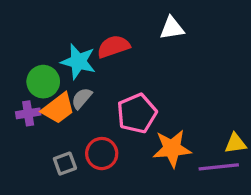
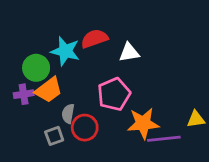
white triangle: (172, 28) -> (129, 53), moved
gray semicircle: (82, 98) -> (68, 114), moved, turned -30
purple line: (219, 167) -> (164, 139), moved

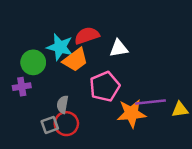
orange trapezoid: (49, 90) -> (75, 60), moved
red circle: (85, 128) -> (66, 124), moved
purple line: (164, 139) -> (151, 102), moved

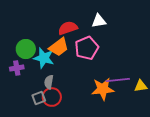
cyan star: (60, 47) -> (44, 58), moved
white triangle: (119, 48) -> (99, 21), moved
pink pentagon: (105, 87) -> (87, 48), moved

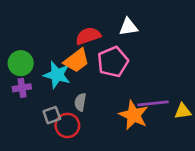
green circle: (26, 49) -> (21, 63), moved
gray semicircle: (49, 82) -> (80, 102), moved
orange star: (103, 89) -> (134, 115), turned 30
gray square: (39, 98) -> (52, 115), moved

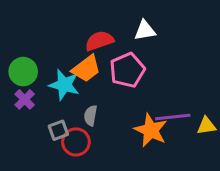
purple cross: (22, 88) -> (25, 99), turned -36

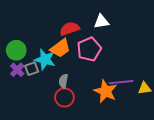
gray square: (58, 130) -> (32, 69), moved
red circle: (76, 142) -> (64, 97), moved

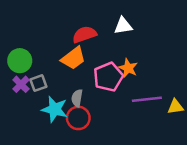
pink pentagon: (89, 49) -> (108, 77), moved
cyan star: (45, 59) -> (55, 109), moved
orange star: (106, 91) -> (128, 68), moved, size x0.7

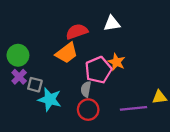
gray square: (38, 83) -> (35, 85), moved, turned 35
gray semicircle: (77, 98) -> (86, 89), moved
purple line: (147, 99) -> (133, 108), moved
red circle: (78, 118) -> (88, 110), moved

